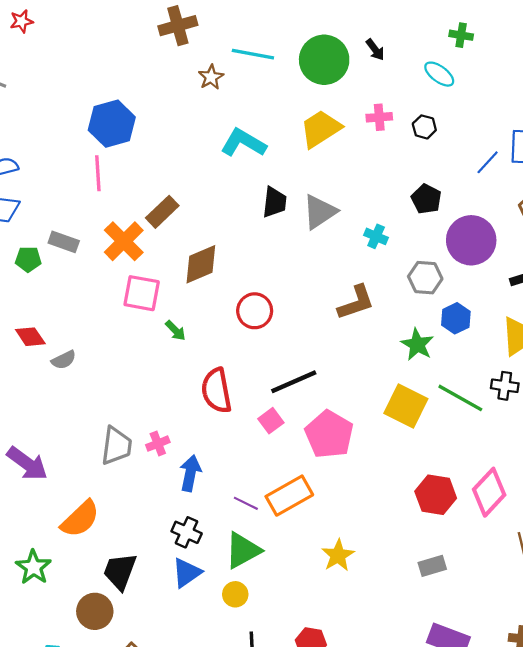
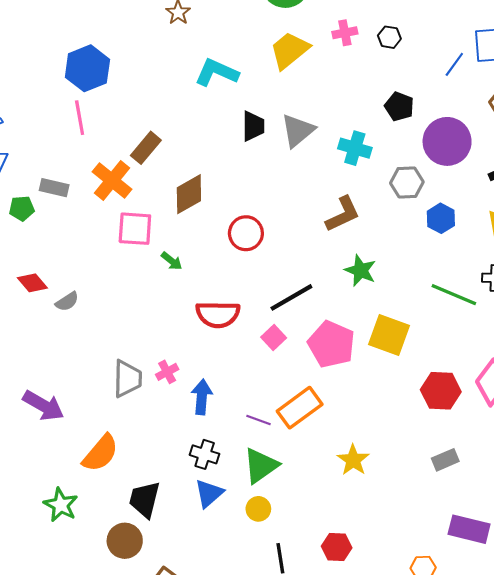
cyan cross: (376, 236) -> (355, 148), size x1.4
green star: (417, 345) -> (360, 270), moved
red semicircle: (216, 391) -> (218, 314), turned -72
yellow square: (406, 406) -> (389, 335), moved

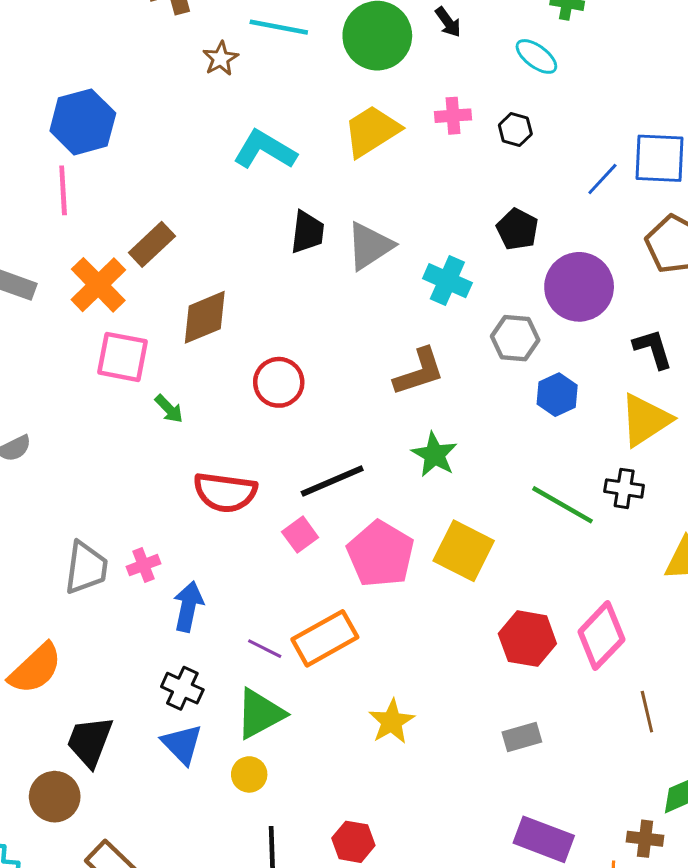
blue triangle: (209, 493) -> (182, 744), turned -40

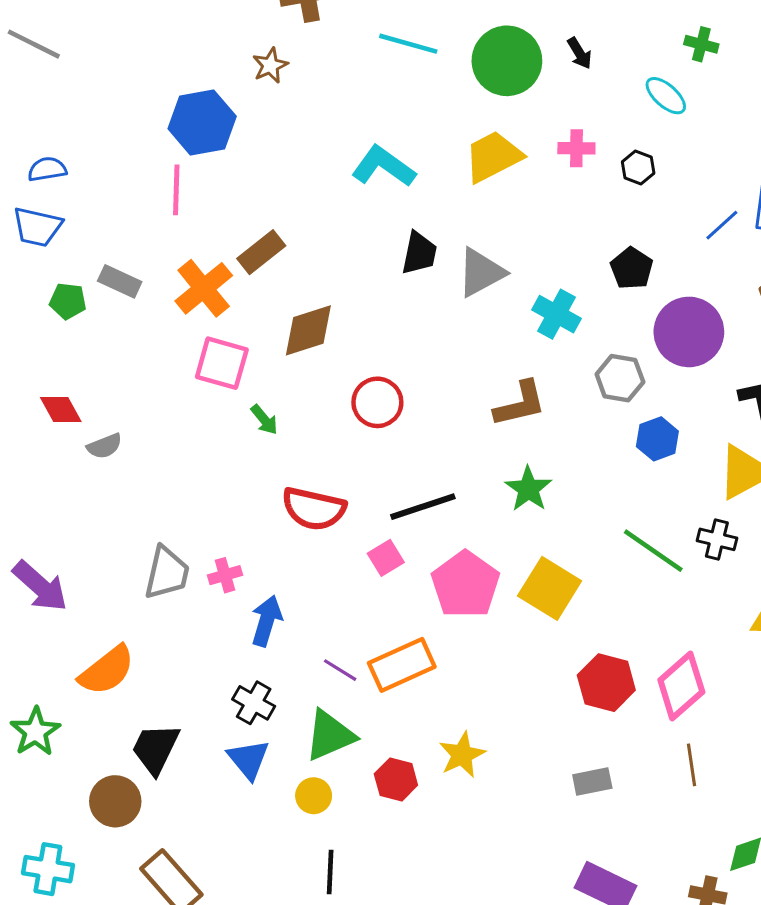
brown star: (221, 59) -> (270, 65), moved
brown line: (647, 712) -> (692, 765), moved
red hexagon: (353, 842) -> (396, 780), moved

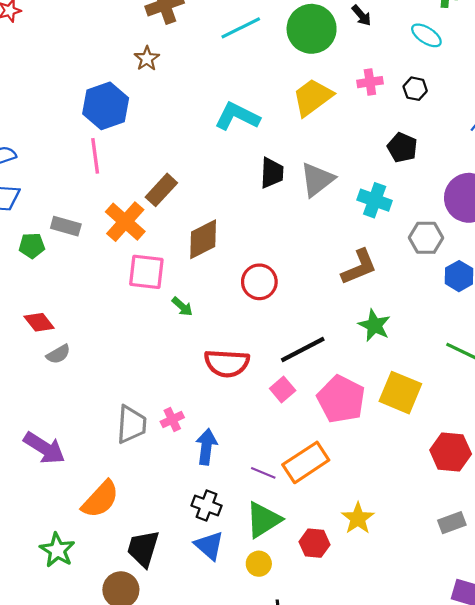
cyan line: (408, 44) -> (241, 28), turned -33
black pentagon: (632, 268) -> (402, 148), moved
gray semicircle: (104, 446) -> (58, 354), moved

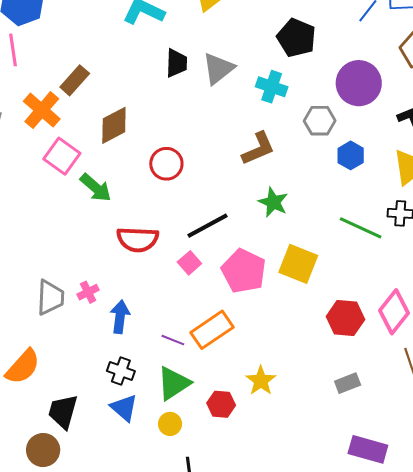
black pentagon: (402, 148) -> (296, 38), size x1.4
pink square: (146, 272) -> (62, 156), turned 30
green arrow: (182, 307) -> (96, 188), size x1.6

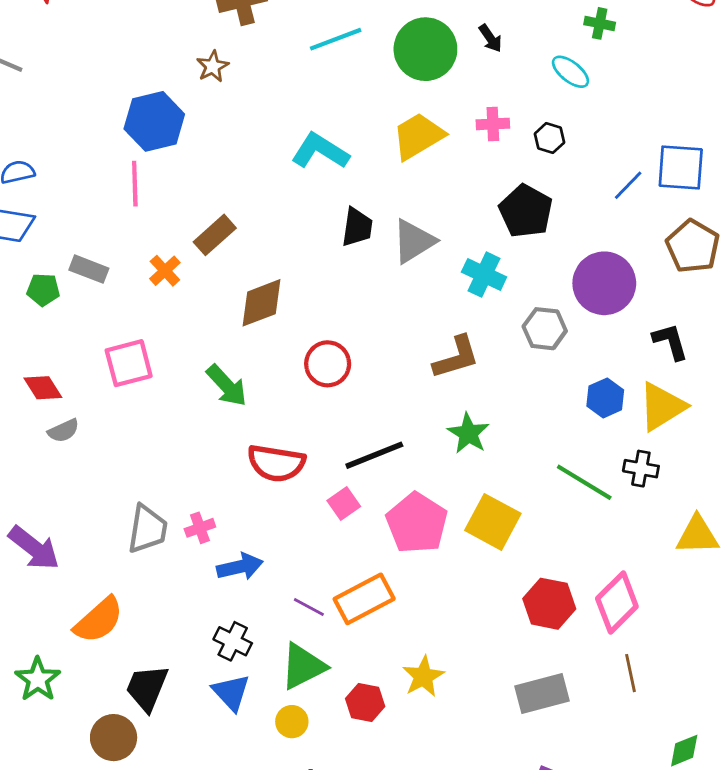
orange cross: (42, 110) -> (165, 271), size x0.6
blue hexagon: (351, 155) -> (605, 398), moved
pink square: (62, 156) -> (129, 363), moved, turned 33
blue arrow: (120, 317) -> (240, 567), turned 64
gray rectangle: (348, 383) -> (542, 693), size x1.5

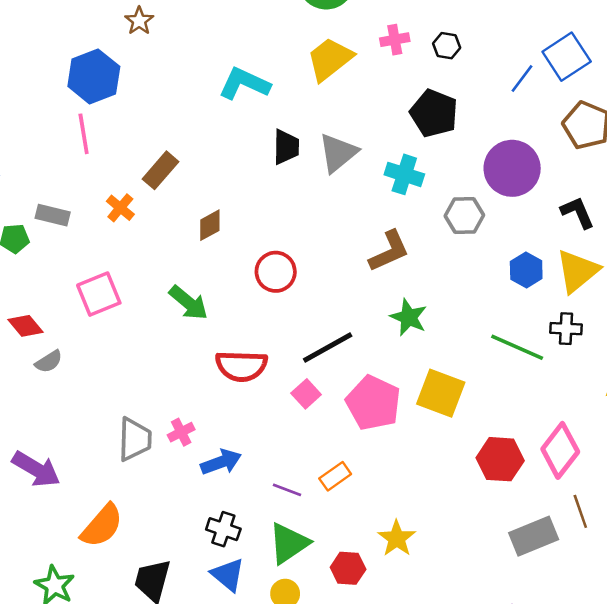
blue square: (681, 167) -> (567, 57), turned -30
brown diamond: (262, 303) -> (210, 225), size x0.7
orange rectangle: (364, 599) -> (335, 476), size x0.6
gray rectangle: (542, 693) -> (534, 536), moved

